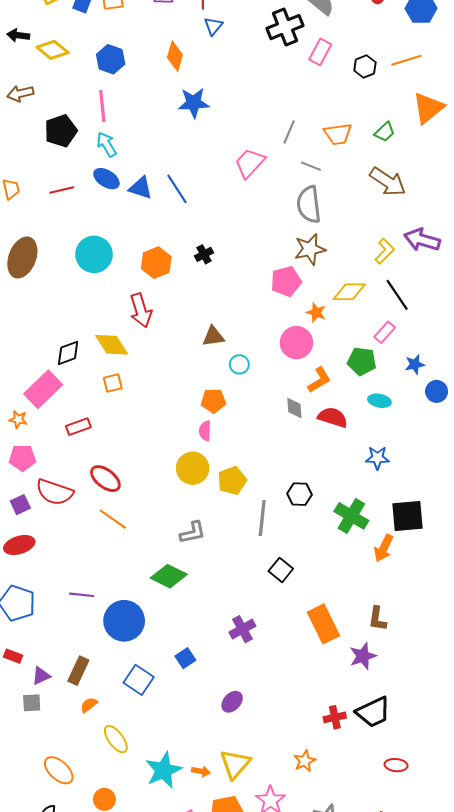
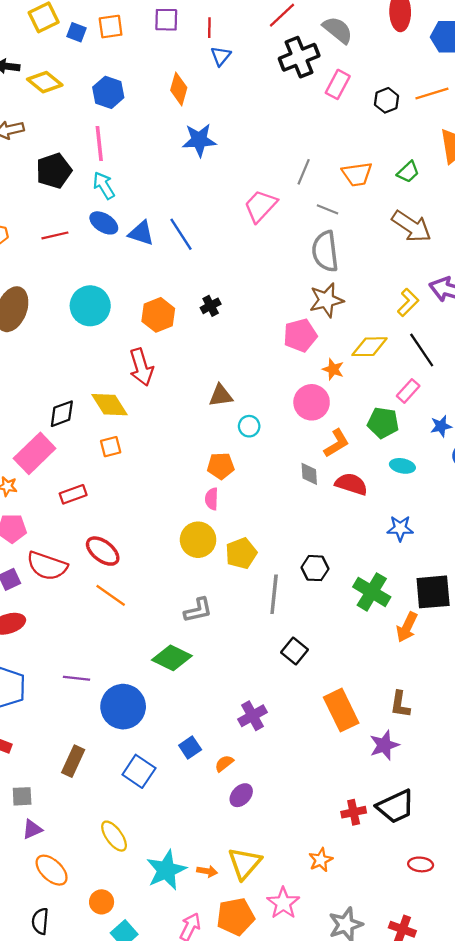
purple triangle: (41, 676) -> (32, 829), moved
orange semicircle: (89, 705) -> (224, 763), moved

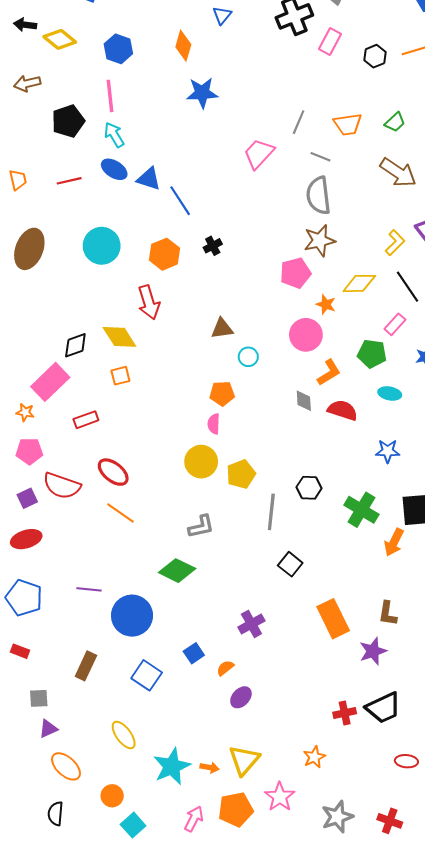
blue line: (181, 234) -> (180, 201), moved

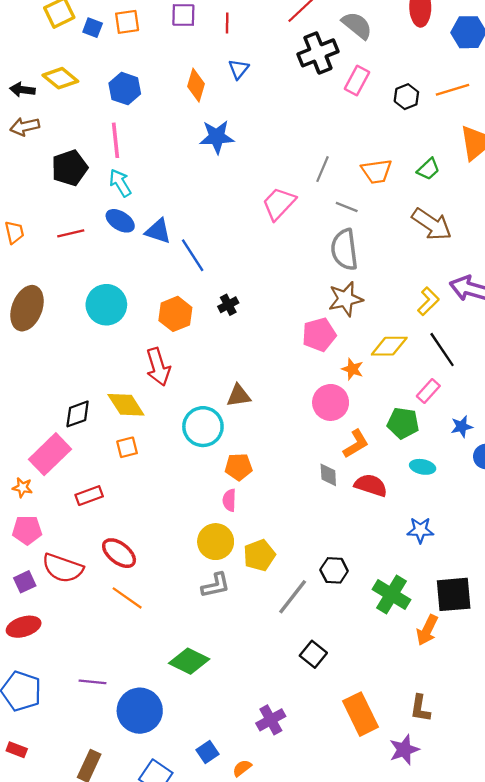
blue triangle: (222, 15) -> (239, 69), moved
black arrow: (25, 25) -> (22, 90), moved
cyan circle: (248, 357) -> (203, 427), moved, size x1.8
gray line: (271, 512) -> (293, 597), turned 32
gray L-shape: (201, 527) -> (216, 585), moved

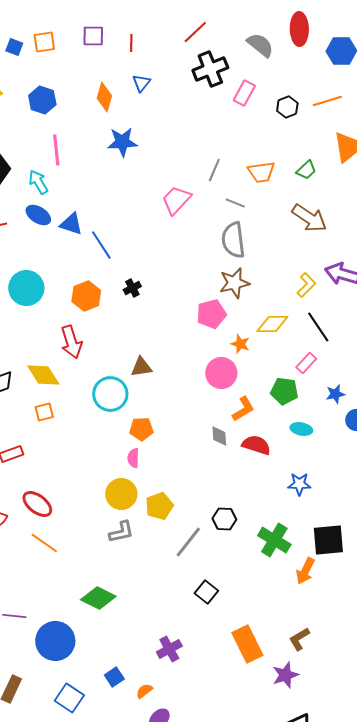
gray semicircle: (357, 25) -> (260, 45), moved
pink line: (116, 140) -> (56, 150), moved
brown L-shape: (420, 708) -> (299, 639), turned 50

